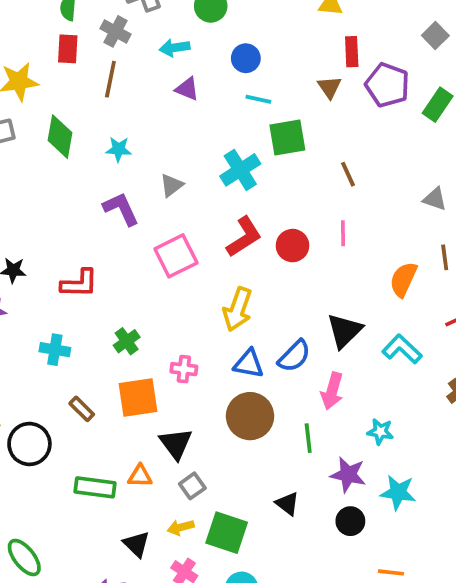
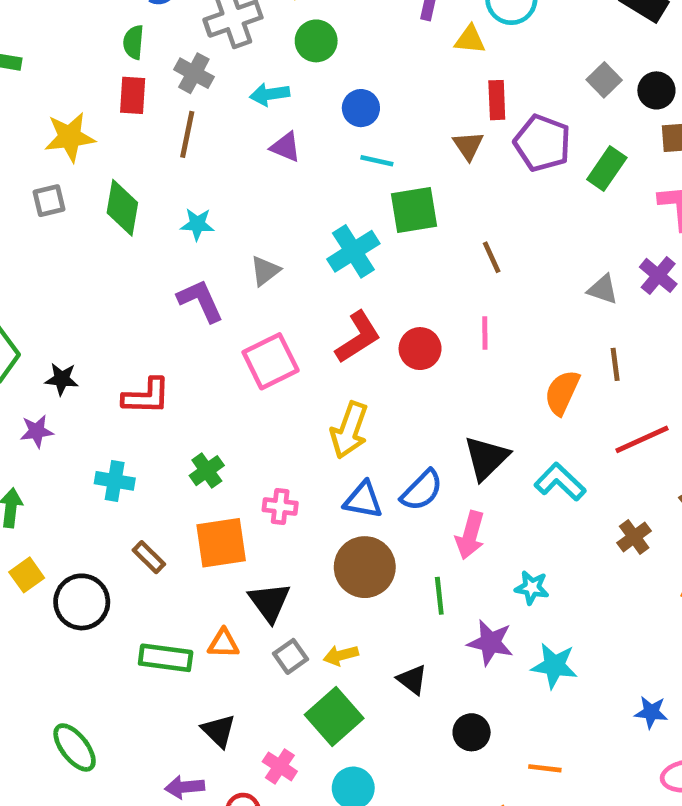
black circle: (350, 521) -> (472, 732), moved
yellow arrow: (181, 527) -> (341, 655), moved
green square: (227, 533) -> (334, 717), turned 30

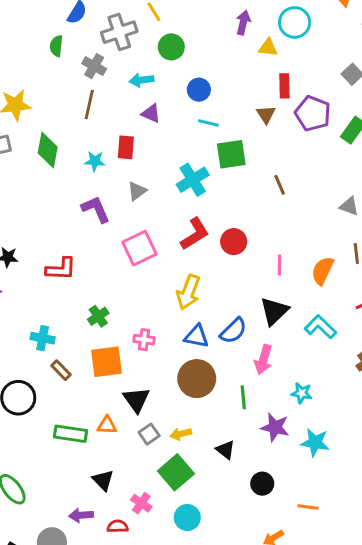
red rectangle: (133, 95) -> (126, 147), moved
pink line: (485, 333) -> (279, 265), moved
cyan cross: (115, 481) -> (43, 338), moved

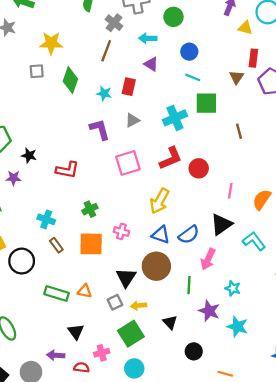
black triangle: (136, 400) -> (126, 278), moved
pink cross: (141, 503) -> (102, 353), turned 32

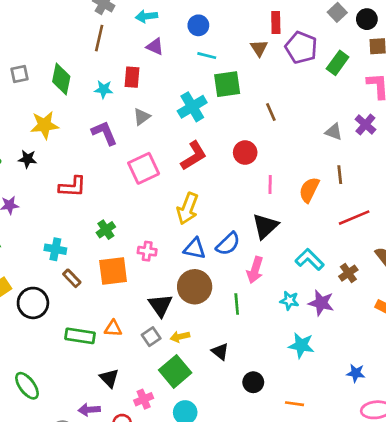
yellow star: (51, 43) -> (45, 125), moved
black star: (29, 155) -> (27, 159), moved
red circle: (199, 168) -> (245, 153), moved
cyan L-shape: (254, 241) -> (310, 259), moved
purple star: (209, 311) -> (321, 303), moved

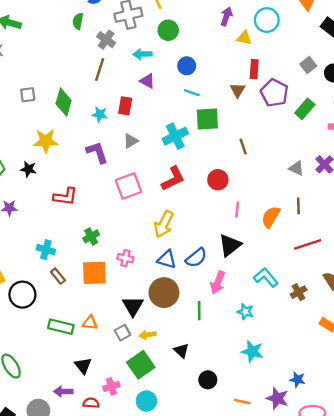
purple star: (321, 303) -> (277, 398), moved

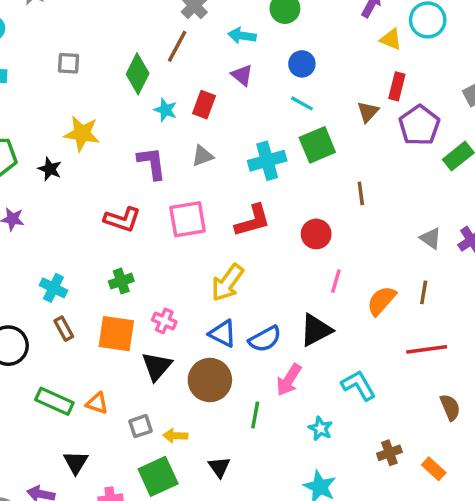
green diamond: (64, 102) -> (138, 74), moved
green square: (207, 119) -> (317, 145), turned -30
red L-shape: (65, 197) -> (122, 219), moved
brown cross: (299, 292) -> (389, 453), moved
black triangle: (133, 306) -> (157, 366), moved

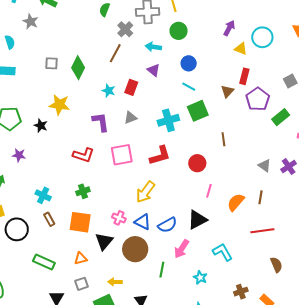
green diamond: (138, 74) -> (78, 68), moved
pink cross: (164, 321) -> (119, 218), moved
orange triangle: (97, 403) -> (81, 258), moved, turned -32
gray square: (140, 426) -> (81, 284), moved

